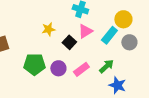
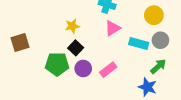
cyan rectangle: (109, 35) -> (139, 43), moved, turned 66
black square: (69, 42) -> (76, 48), moved
green arrow: (106, 66) -> (158, 66), moved

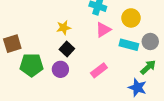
yellow circle: (154, 15) -> (131, 18), moved
green pentagon: (57, 64) -> (32, 65), moved
purple circle: (83, 69) -> (60, 69), moved

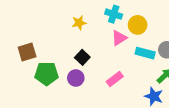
yellow circle: (131, 18) -> (138, 25), moved
yellow star: (64, 28) -> (79, 23), moved

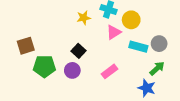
yellow star: (79, 23) -> (84, 18), moved

